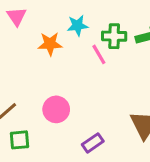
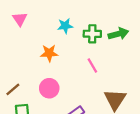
orange star: (50, 44) -> (49, 53), moved
pink line: (99, 54) -> (92, 66), moved

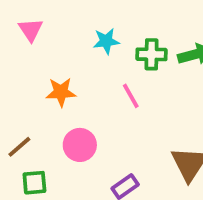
orange star: (49, 53) -> (61, 92), moved
pink line: (92, 66) -> (131, 96), moved

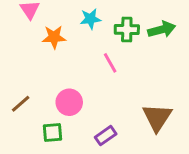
orange star: (61, 92) -> (54, 37), moved
green square: (34, 183) -> (53, 133), moved

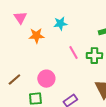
green cross: (127, 29) -> (94, 56), moved

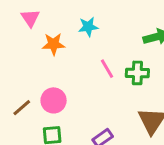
pink circle: (46, 79) -> (54, 100), moved

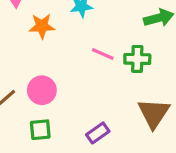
pink line: (107, 69) -> (103, 54), turned -36

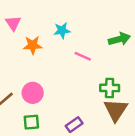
pink line: (103, 54) -> (83, 56), moved
green cross: (137, 59) -> (110, 88), moved

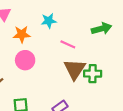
pink circle: (33, 93) -> (25, 60), moved
brown triangle: (116, 110) -> (75, 69), moved

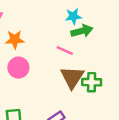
cyan star: (49, 21) -> (73, 16), moved
green arrow: (102, 29) -> (82, 31), moved

